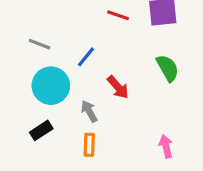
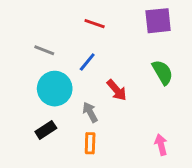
red line: (118, 15) -> (95, 24), moved

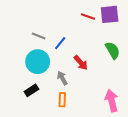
red line: (95, 24) -> (88, 16), moved
gray line: (44, 50) -> (39, 36), moved
pink arrow: (161, 145) -> (112, 101), size x1.5

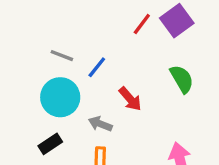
purple square: (110, 14) -> (177, 21), turned -30
red line: (88, 16) -> (142, 24), turned -72
gray arrow: (62, 78) -> (100, 124), turned -40

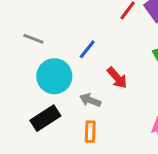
gray line: (62, 56) -> (33, 39), moved
black rectangle: (50, 144) -> (45, 118), size x1.4

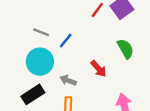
gray line: (33, 39) -> (41, 32), moved
red arrow: (117, 78) -> (99, 69), moved

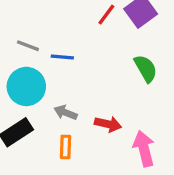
blue line: (66, 40) -> (62, 57), turned 56
red arrow: (99, 69) -> (108, 124), moved, turned -36

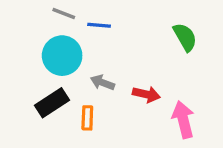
orange rectangle: (66, 147) -> (87, 118), moved

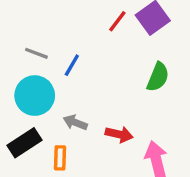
blue line: (99, 25) -> (72, 65), turned -65
green semicircle: (185, 37) -> (158, 77), turned 52

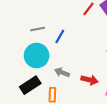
gray line: (36, 53) -> (38, 29), turned -32

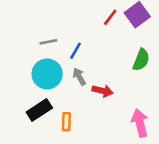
gray arrow: (62, 72) -> (79, 77), moved, turned 40
red arrow: (90, 80) -> (102, 91), moved

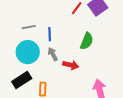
blue line: (75, 51) -> (50, 34), turned -32
green semicircle: (141, 60) -> (87, 41), moved

